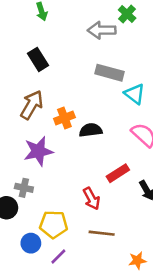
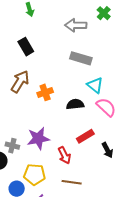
green cross: (127, 14) -> (104, 13), moved
cyan triangle: (135, 94) -> (95, 85), moved
black semicircle: (91, 130) -> (75, 104), moved
purple star: (38, 151) -> (38, 139), moved

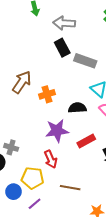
gray arrow: (76, 25) -> (64, 23), moved
black rectangle: (26, 47) -> (62, 48), moved
purple star: (38, 139) -> (57, 131), moved
red arrow: (64, 155) -> (51, 159), moved

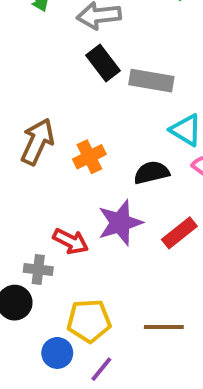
red arrow: (51, 159) -> (71, 241), moved, turned -30

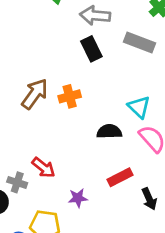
gray rectangle: (151, 81) -> (139, 42), moved
orange cross: (89, 157) -> (70, 96), moved
purple star: (120, 223) -> (78, 198), moved, size x0.6

